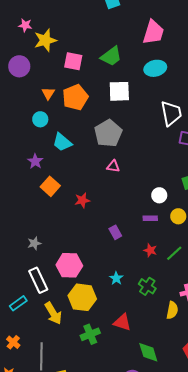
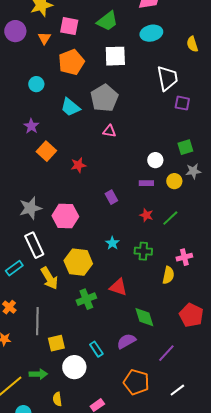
orange triangle: (48, 93) -> (44, 38), moved
cyan trapezoid: (62, 142) -> (70, 107), moved
gray star: (34, 243) -> (30, 208), size x1.6
pink hexagon: (69, 265) -> (65, 216), moved
green cross: (147, 286) -> (143, 251), turned -30

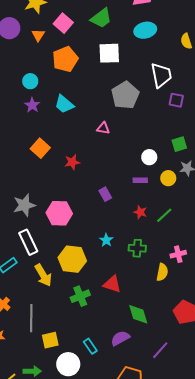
pink square: (69, 26) -> (63, 23), turned 30
gray pentagon: (104, 98) -> (125, 95), moved
purple star: (31, 126) -> (32, 105), moved

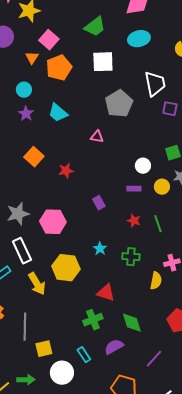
pink square: (63, 23) -> (49, 40), moved
orange triangle: (38, 35) -> (32, 58), moved
green line: (164, 215) -> (158, 224), turned -66
green cross: (80, 296) -> (93, 320), moved

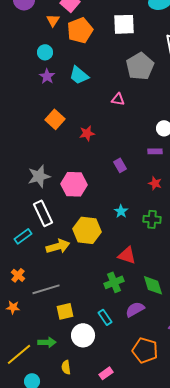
yellow arrow: (37, 284) -> (58, 246), turned -75
gray line: (25, 327) -> (46, 289), turned 72

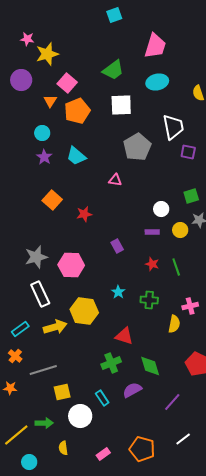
cyan rectangle: (23, 236) -> (20, 329), moved
orange pentagon: (145, 350) -> (142, 449), moved

